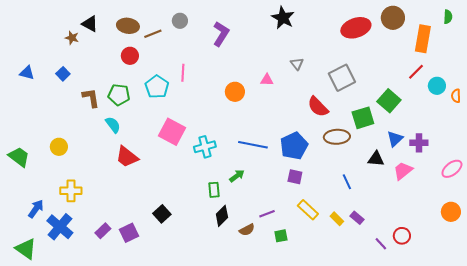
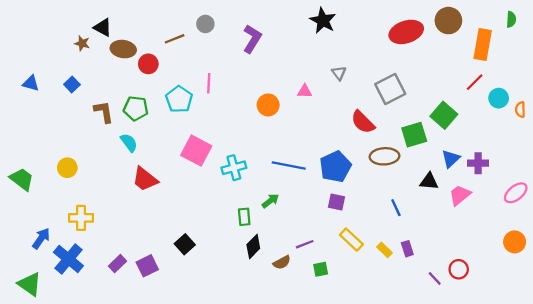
brown ellipse: (128, 26) -> (123, 49), moved
purple rectangle: (357, 218) -> (407, 249), turned 32

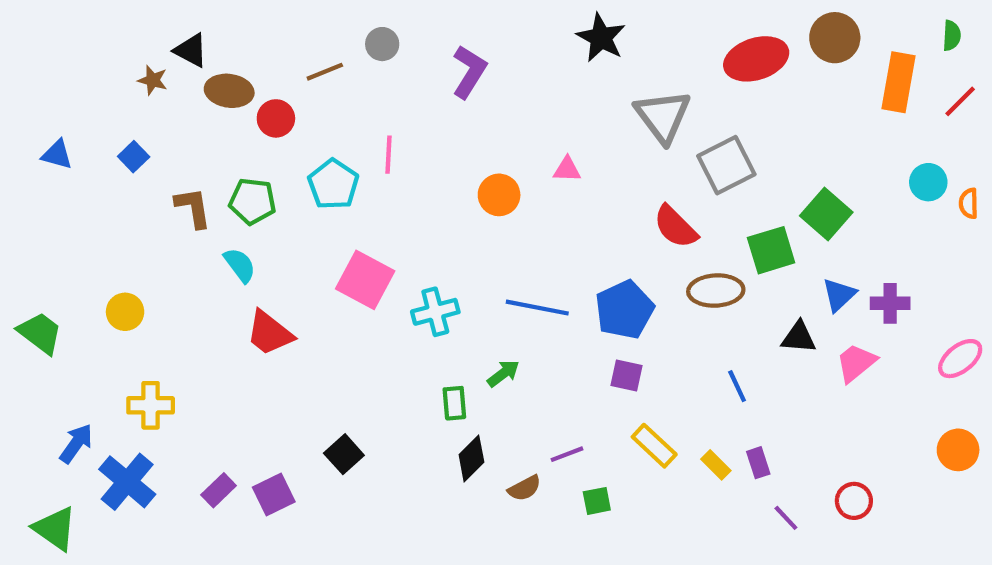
gray triangle: (339, 73) -> (663, 116), moved, size x2.0
red line: (475, 82) -> (960, 101), moved
purple line: (435, 278) -> (786, 518), moved

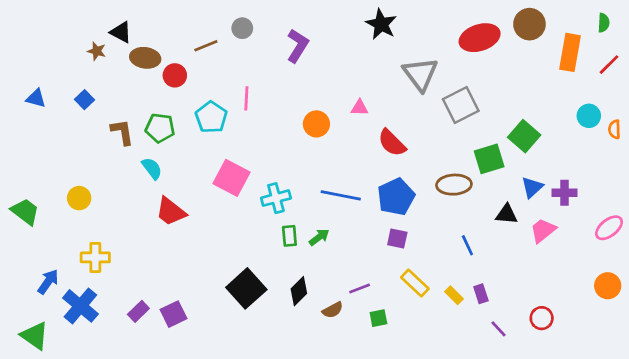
red semicircle: (675, 227) -> (392, 143), moved
green rectangle: (454, 403) -> (289, 236), moved
black square: (344, 454) -> (246, 288), moved, size x1.6

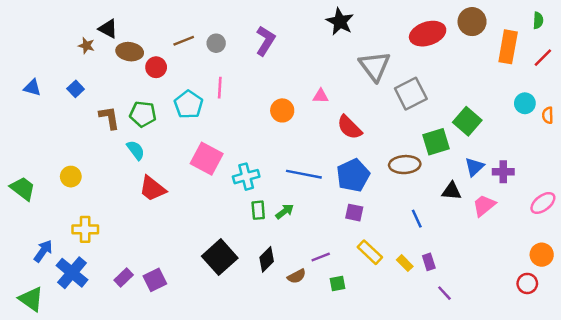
gray circle: (242, 28) -> (216, 43), moved
red circle: (542, 318) -> (527, 283), moved

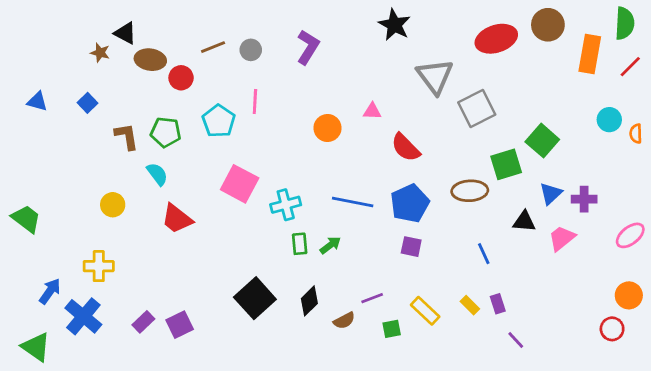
green semicircle: (538, 20) -> (625, 23), size x1.6
yellow circle: (71, 177) -> (113, 205), moved
yellow rectangle: (370, 252) -> (425, 311), moved

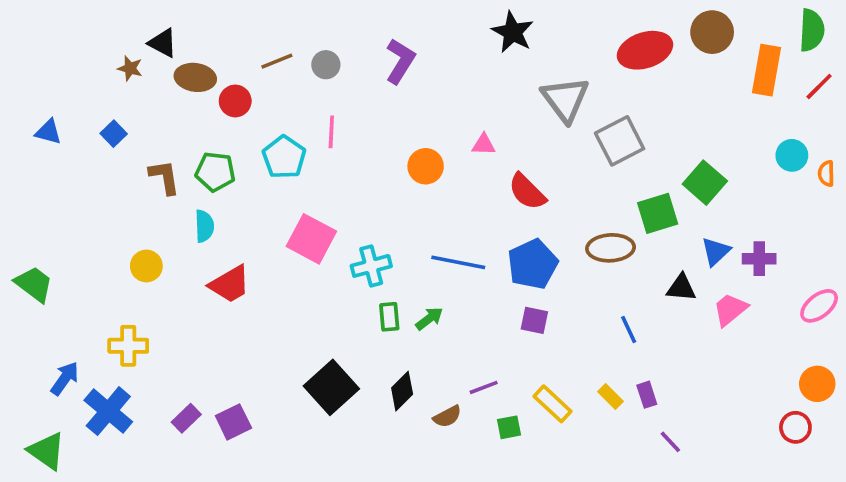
cyan semicircle: (157, 174) -> (204, 226), turned 35
red trapezoid: (177, 219) -> (230, 284), turned -68

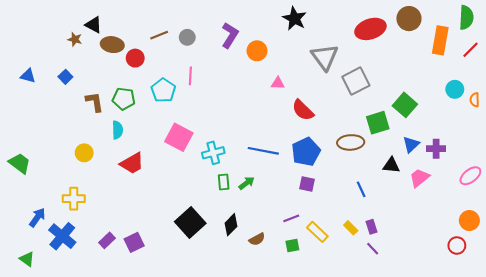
orange circle: (426, 166) -> (257, 51), moved
purple line: (484, 387) -> (291, 218), moved
purple line: (670, 442) -> (373, 249), moved
green triangle: (47, 451) -> (27, 259), size x0.7

